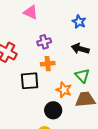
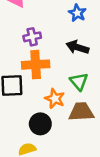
orange cross: (48, 64) -> (36, 65), size x1.5

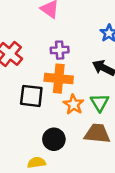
orange star: (55, 99) -> (74, 104), moved

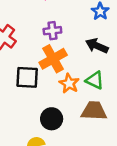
orange cross: (59, 79) -> (53, 59), turned -32
green triangle: (100, 103) -> (95, 80), turned -30

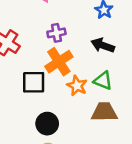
black circle: (52, 119) -> (47, 124), moved

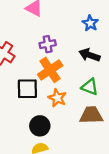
orange star: (77, 86) -> (57, 98), moved

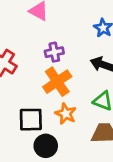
black square: (27, 89) -> (31, 120), moved

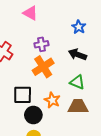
orange star: (66, 114) -> (52, 100), moved

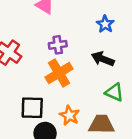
green triangle: (77, 82) -> (114, 92), moved

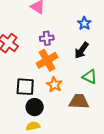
black arrow: (103, 59) -> (81, 50), turned -78
orange star: (69, 115) -> (54, 85), moved

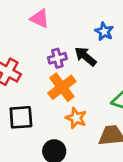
black arrow: (81, 50) -> (85, 56), moved, turned 102
black square: (25, 87) -> (21, 117), moved

